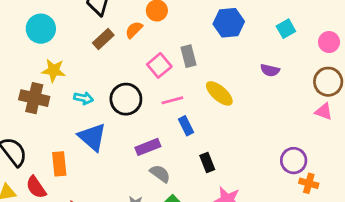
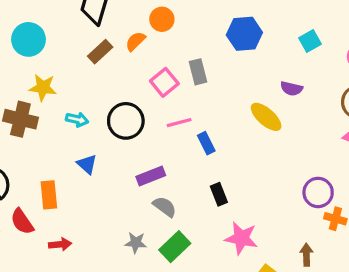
yellow ellipse: (219, 93) -> (266, 117), moved
blue rectangle: (186, 126) -> (206, 143), moved
blue triangle: (92, 137) -> (87, 164), size x0.6

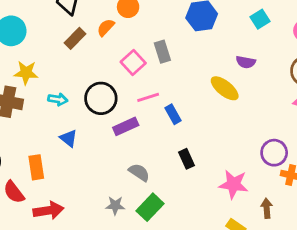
purple rectangle: (151, 176) -> (126, 126), moved
pink star: (241, 238) -> (234, 184), moved
red arrow: (60, 244) -> (48, 210), size x1.5

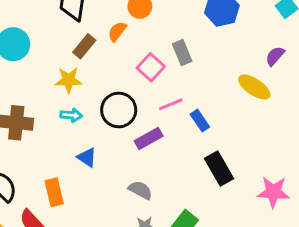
purple semicircle: (246, 62) -> (275, 56), turned 126
yellow star: (26, 73) -> (68, 80), moved
black rectangle: (187, 159) -> (219, 168), size x1.5
gray semicircle: (139, 172) -> (140, 190), moved

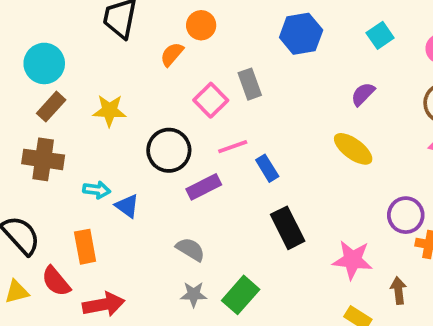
brown rectangle: (84, 46) -> (51, 107), moved
yellow ellipse: (254, 87) -> (353, 149), moved
cyan arrow: (71, 115) -> (97, 190), moved

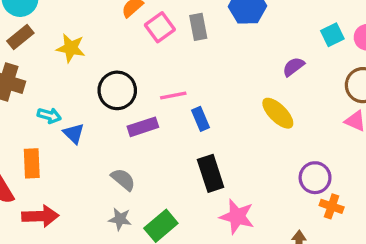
cyan square: (380, 35) -> (332, 35), moved
gray rectangle: (250, 84) -> (198, 27), moved
pink square: (211, 100) -> (160, 27), moved
pink star: (352, 260) -> (237, 217), moved

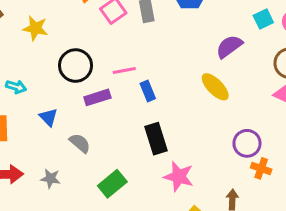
purple semicircle: (293, 67) -> (229, 47), size x1.4
blue triangle: (74, 133) -> (48, 117), moved
gray star: (120, 219) -> (50, 179), moved

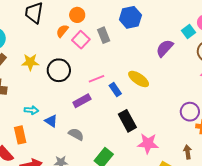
cyan square: (263, 19) -> (189, 32), moved
black circle: (76, 66) -> (59, 70), moved
cyan arrow: (16, 87) -> (31, 110), moved
yellow ellipse: (215, 87) -> (139, 79), moved

